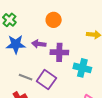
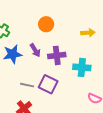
purple arrow: (39, 44) -> (35, 50), turned -120

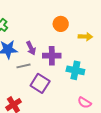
orange circle: (46, 24) -> (61, 24), moved
gray line: (27, 85) -> (24, 66), moved, turned -32

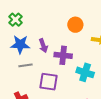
gray line: (24, 66) -> (25, 65), moved
purple square: (40, 83) -> (49, 82), turned -30

